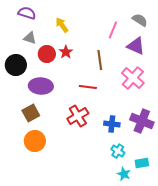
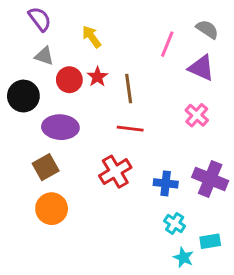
purple semicircle: (27, 13) -> (40, 19), turned 36
brown line: (100, 60) -> (129, 89), moved
pink cross: (133, 78) -> (197, 115), size x0.7

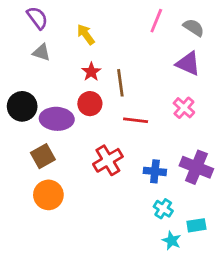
pink line: (167, 44) -> (156, 21), moved
red circle: (69, 80) -> (90, 104), moved
black circle: (23, 96) -> (22, 106), moved
red line: (130, 129) -> (136, 120), moved

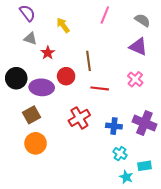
pink line: (156, 21) -> (105, 15), moved
red star: (91, 72) -> (48, 53), moved

